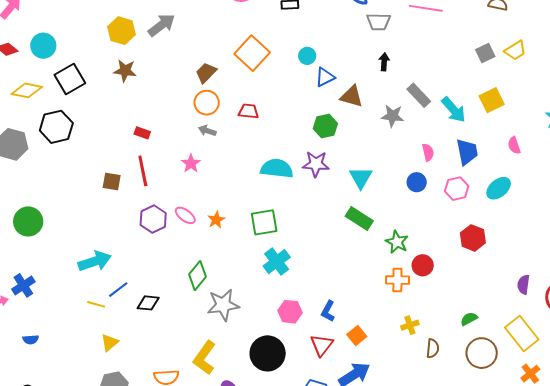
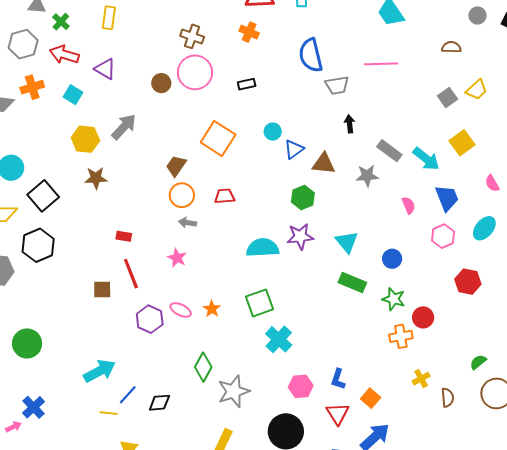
blue circle: (417, 182) -> (392, 259), moved

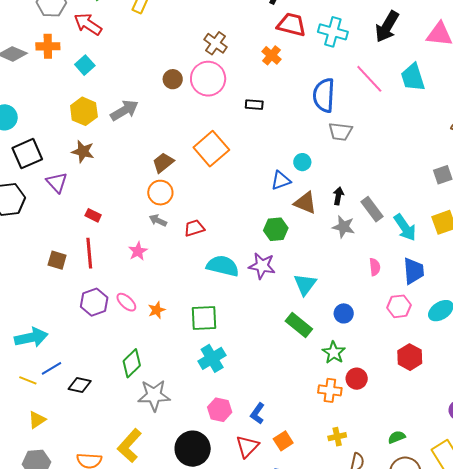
pink line: (381, 64) -> (369, 79), moved, turned 32
purple triangle: (105, 69) -> (57, 182), moved
black arrow: (349, 124) -> (338, 196), moved
cyan circle: (273, 132) -> (302, 162), moved
red trapezoid: (225, 196) -> (194, 228), moved, turned -30

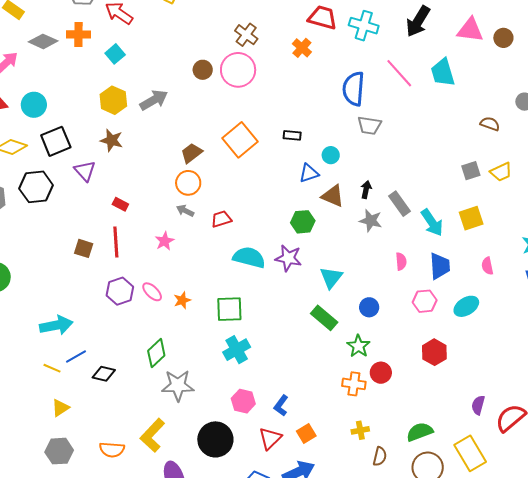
black rectangle: (254, 105) -> (292, 135), moved
green semicircle: (397, 437) -> (420, 432), size x1.5

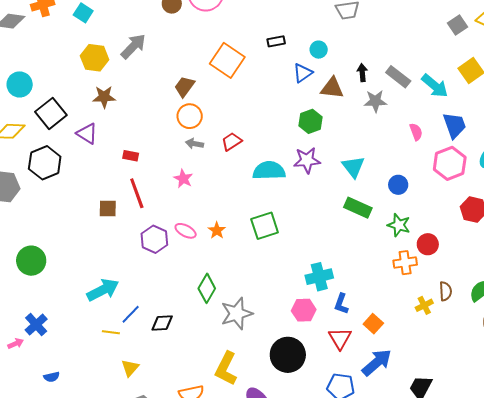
pink hexagon: (425, 301) -> (450, 163), size x1.4
cyan cross: (237, 350) -> (319, 277), moved, turned 32
brown semicircle: (380, 456) -> (445, 291), moved

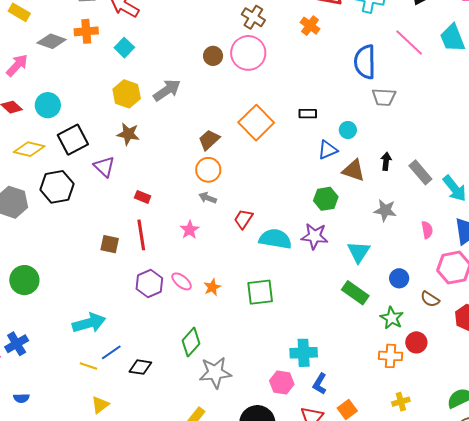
gray star: (375, 101) -> (385, 210), moved
red trapezoid: (232, 142) -> (243, 219), moved, turned -35
brown semicircle: (445, 291) -> (430, 299), moved, turned 114

